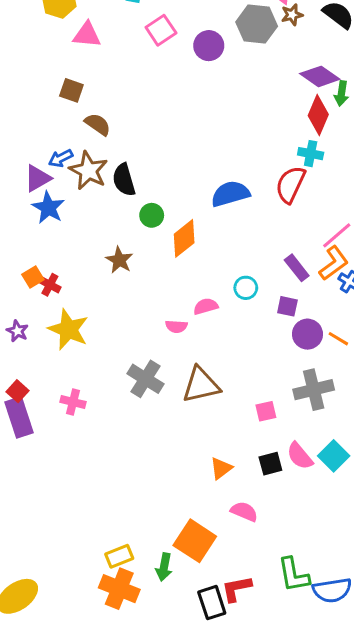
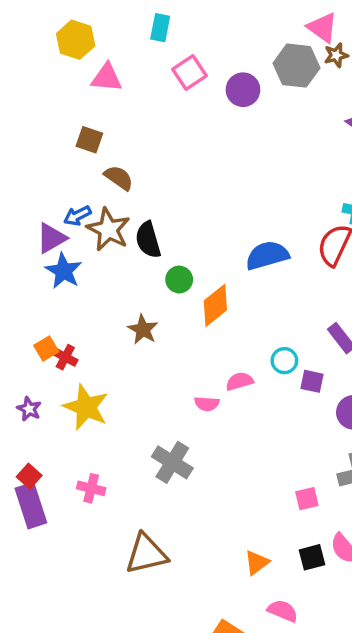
purple square: (287, 306) -> (312, 381), moved
brown triangle: (201, 385) -> (146, 554), moved

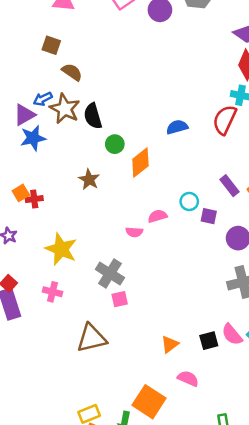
blue semicircle: (267, 255) -> (177, 127), size x0.7
blue star: (64, 271) -> (33, 138), turned 30
red cross: (65, 357) -> (34, 199), turned -35
yellow star: (86, 407) -> (61, 249), moved
pink square: (307, 499) -> (120, 299), moved

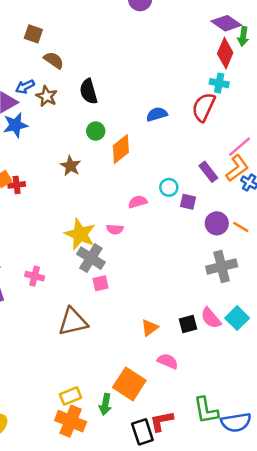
brown star: (65, 109) -> (47, 96), size x0.7
black semicircle: (93, 116) -> (89, 91), moved
pink semicircle: (134, 232) -> (115, 229), moved
yellow star: (61, 249) -> (80, 234), moved

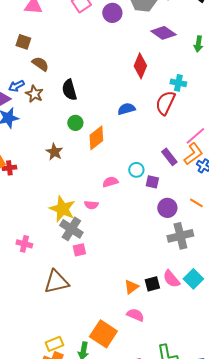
purple diamond: (226, 23) -> (163, 33), moved
red diamond: (225, 53) -> (140, 66), moved
purple circle: (217, 223) -> (167, 208), moved
orange triangle: (150, 328) -> (131, 287), moved

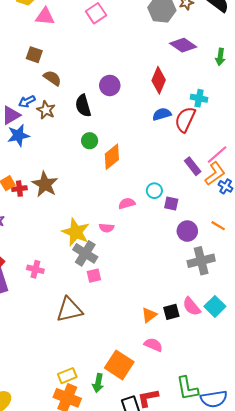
purple circle: (112, 13) -> (110, 85), moved
blue semicircle: (126, 109) -> (162, 114), moved
brown star: (54, 152) -> (45, 184), moved, size x1.4
purple rectangle: (169, 157) -> (193, 166), moved

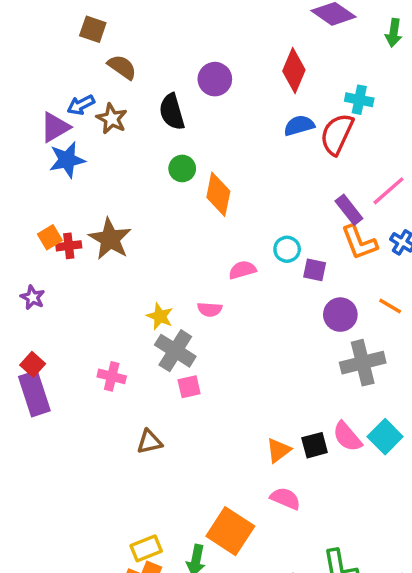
orange diamond: (112, 157) -> (218, 194), turned -40
orange L-shape: (215, 174) -> (359, 242), moved, turned 105
yellow star: (76, 232) -> (160, 316), size x0.6
pink cross: (35, 269) -> (112, 376), moved
brown triangle: (69, 310) -> (150, 442), size x0.6

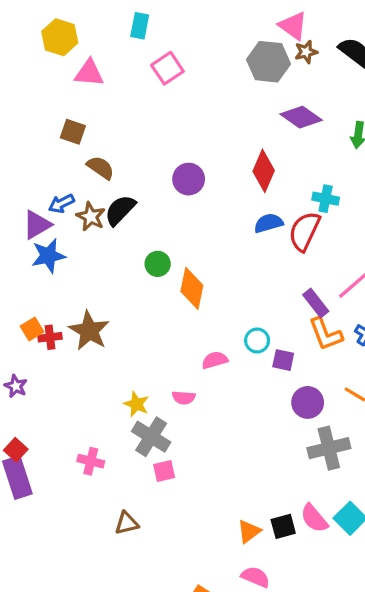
black semicircle: (172, 112) -> (120, 210), moved, turned 60

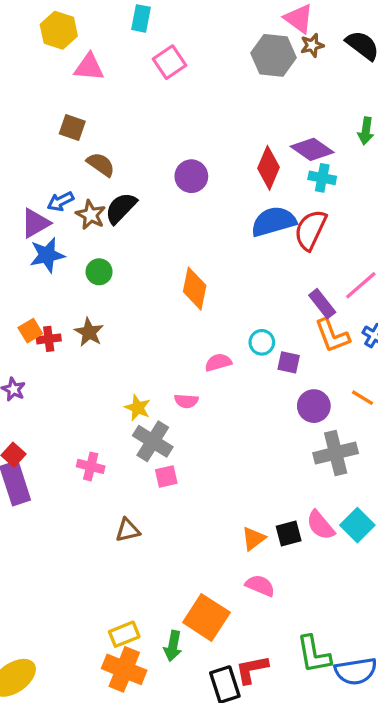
purple diamond: (301, 117) -> (312, 149), moved
cyan cross: (326, 199) -> (322, 178), moved
blue semicircle: (269, 223) -> (274, 221), size x1.5
green circle: (158, 264) -> (99, 272), moved
brown star: (89, 331) -> (89, 332), size x0.7

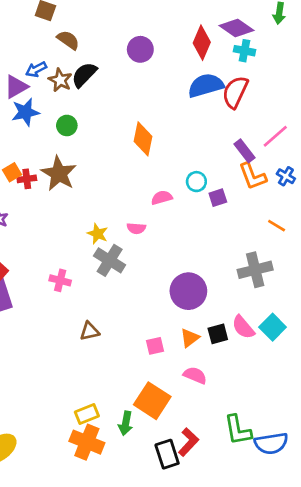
brown star: (89, 332) -> (59, 174), size x1.5
purple square: (289, 362) -> (218, 198), turned -30
purple circle: (314, 406) -> (188, 291), moved, size x1.4
pink square: (166, 477) -> (155, 346), moved
red L-shape: (252, 669) -> (188, 442), turned 144

